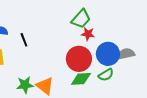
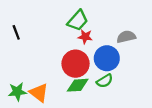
black line: (24, 40) -> (16, 32), moved
gray semicircle: (126, 54) -> (126, 37), moved

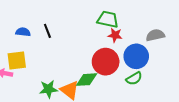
green trapezoid: (78, 20) -> (108, 19), turned -120
green diamond: (78, 85) -> (87, 80), moved

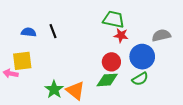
red circle: (106, 62) -> (111, 62), size x0.7
green diamond: (87, 80) -> (107, 80), moved
green star: (48, 89) -> (54, 89), turned -30

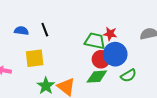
green trapezoid: (114, 19) -> (95, 41), moved
blue circle: (142, 57) -> (115, 54), moved
yellow square: (22, 61) -> (35, 58), moved

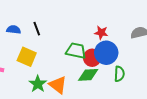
green trapezoid: (95, 41) -> (76, 51), moved
yellow square: (35, 58) -> (27, 57), turned 30
green semicircle: (128, 76) -> (119, 74), turned -56

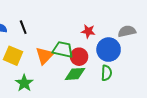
blue circle: (106, 53) -> (109, 50), moved
orange triangle: (58, 85) -> (45, 56), moved, turned 36

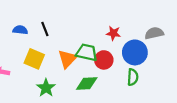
green diamond: (75, 74) -> (87, 84), moved

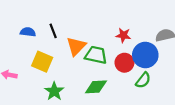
orange triangle: (67, 59) -> (76, 46), moved
red circle: (104, 60) -> (124, 63), moved
green semicircle: (133, 77) -> (143, 80), turned 35

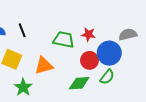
orange triangle: (76, 46) -> (44, 66), moved, turned 30
green trapezoid: (96, 55) -> (64, 40), moved
green diamond: (96, 87) -> (79, 83), moved

